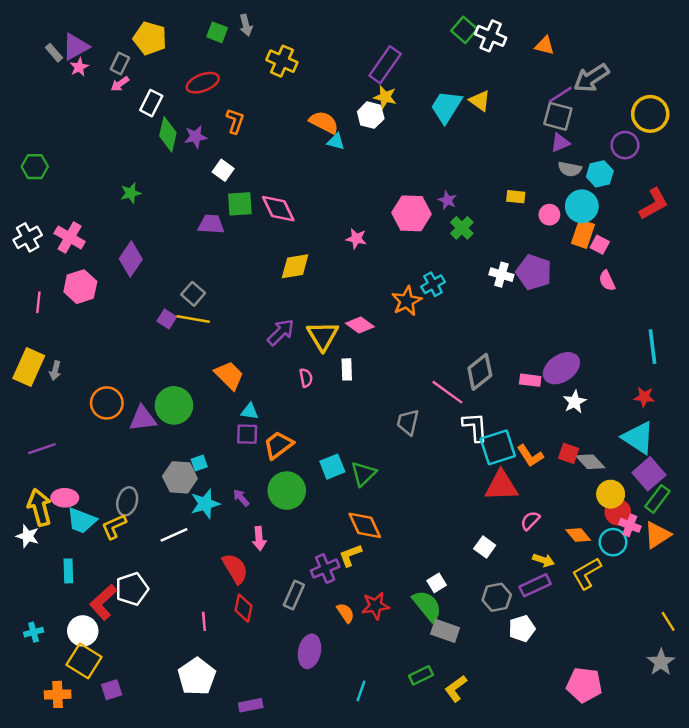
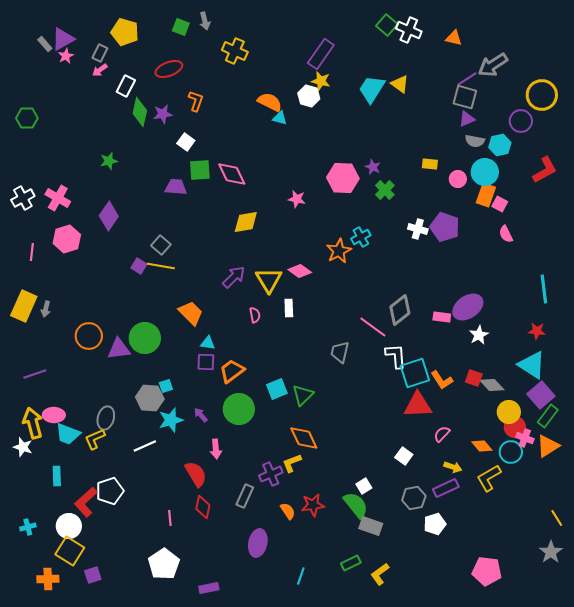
green hexagon: (35, 167) -> (27, 118), moved

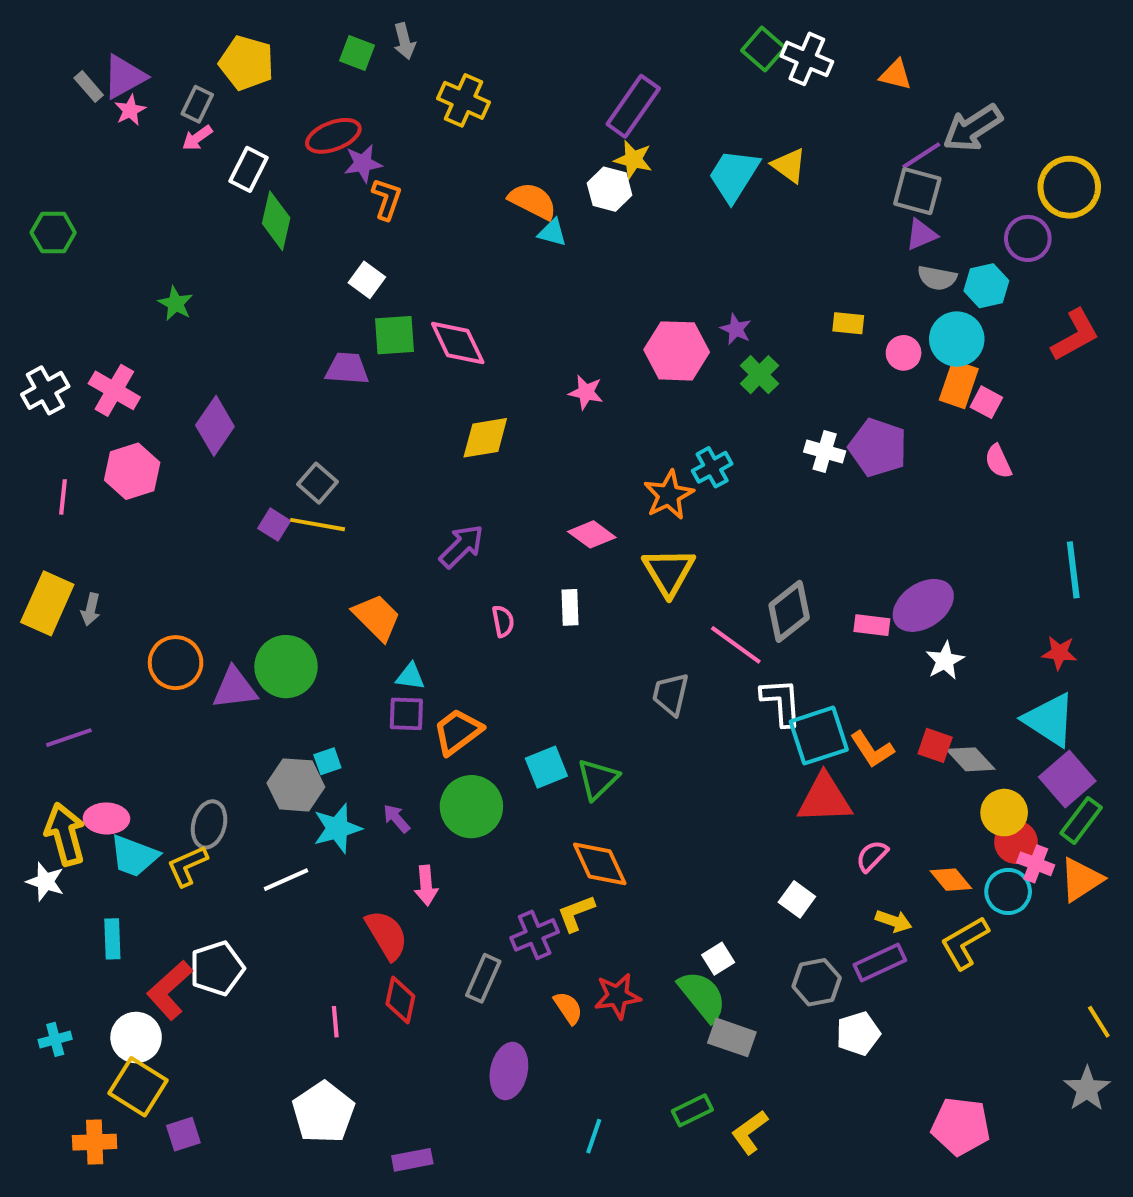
purple star: (163, 114) -> (363, 163), moved
green star: (109, 161) -> (176, 304), moved, turned -30
yellow triangle: (269, 280) -> (669, 572), moved

